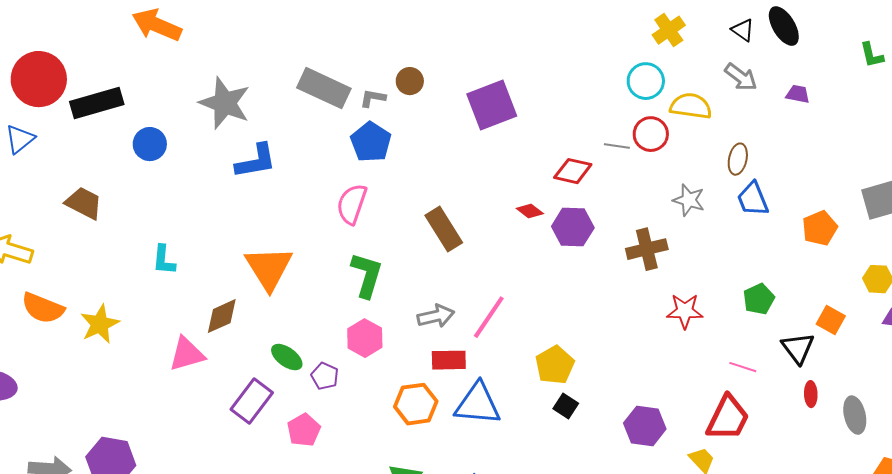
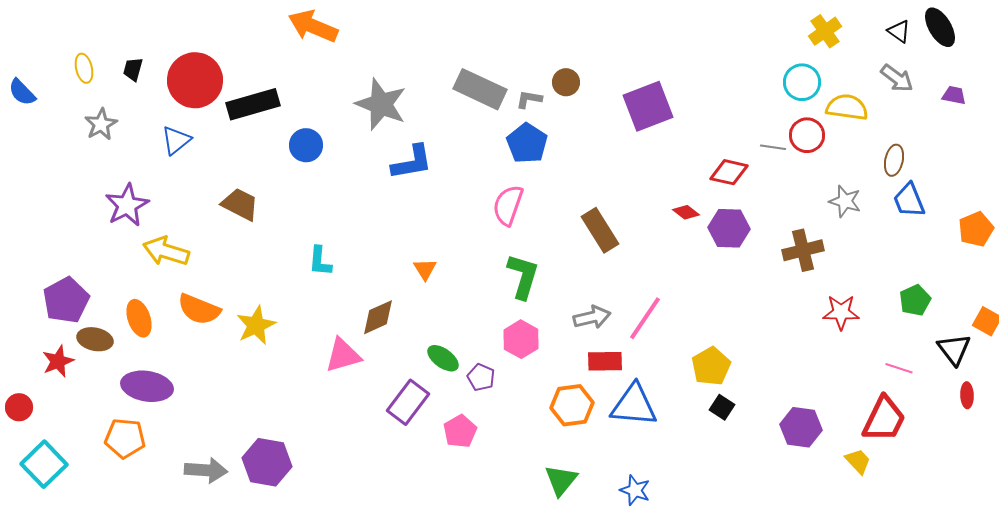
orange triangle: (269, 268) -> (425, 269), size x0.5

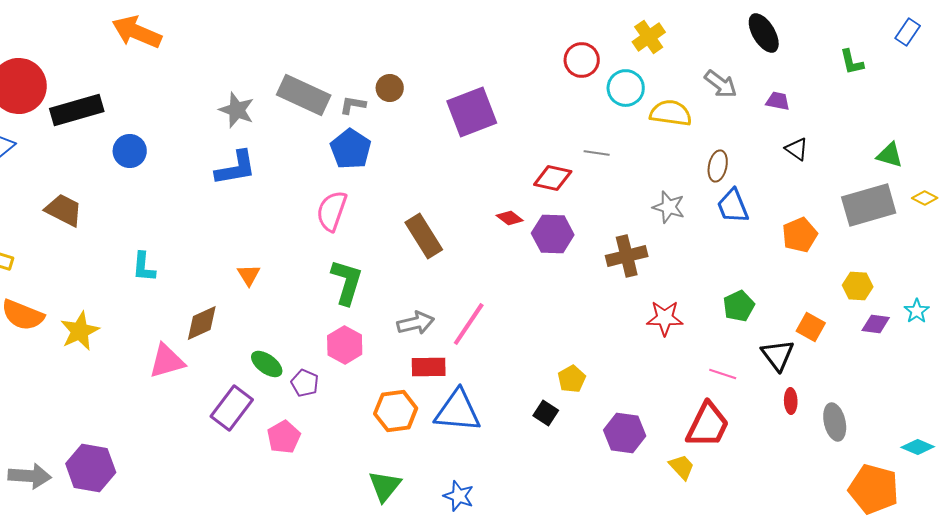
black triangle: (899, 31) -> (797, 149), moved
gray star: (381, 104) -> (237, 110), moved, size x0.7
red circle: (807, 135) -> (582, 60), moved
yellow pentagon: (711, 366) -> (572, 379), moved, size x0.7

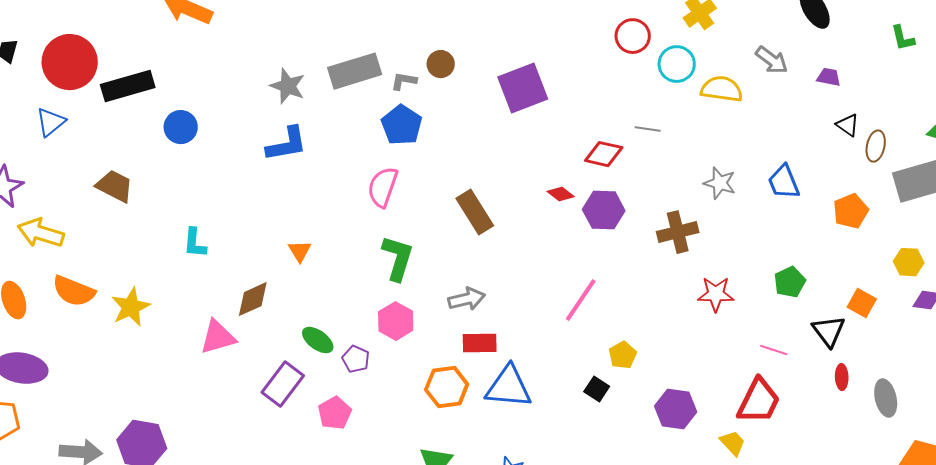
gray rectangle: (304, 95) -> (355, 71), turned -42
brown ellipse: (718, 166) -> (876, 146), moved
pink line: (469, 324) -> (581, 300), moved

